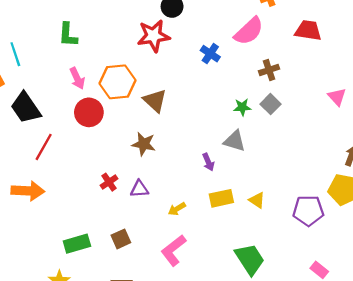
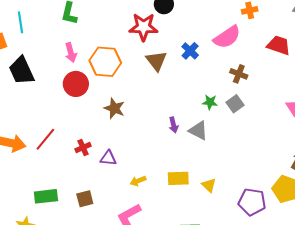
brown cross: (269, 70) -> (239, 74), turned 30
brown triangle: (155, 101) -> (156, 61), moved
brown star: (144, 144) -> (114, 108), moved
red line: (44, 147) -> (45, 139), moved
purple arrow: (208, 162) -> (174, 125), moved

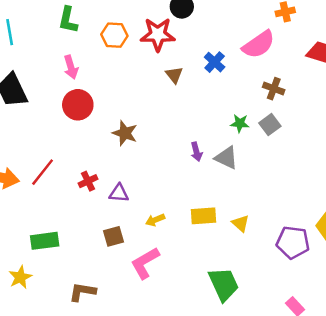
brown triangle: (156, 61) -> (174, 75), size x0.7
orange hexagon: (105, 62) -> (114, 35), moved, size x0.7
brown square: (85, 199) -> (113, 236), moved

